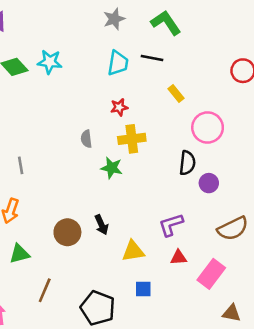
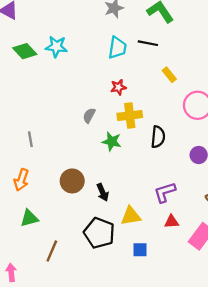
gray semicircle: (86, 139) -> (89, 115), turned 35
black semicircle: (187, 163) -> (158, 137), moved
brown circle: (67, 232) -> (72, 181), moved
black pentagon: (98, 308) -> (99, 233), moved

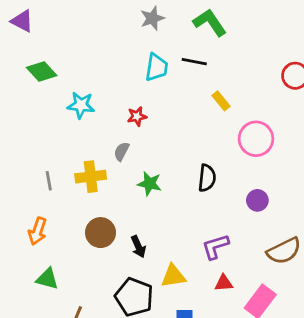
cyan star: (56, 47) -> (81, 105), moved
red star: (118, 87) -> (137, 116), moved
yellow cross: (130, 115) -> (91, 177), moved
green triangle: (29, 218) -> (47, 279), turned 30

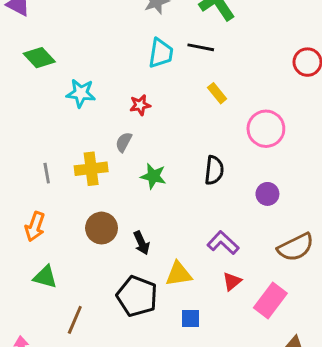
yellow rectangle: (221, 101) -> (217, 93), moved
purple L-shape: (215, 247) -> (223, 243), turned 60
red triangle: (224, 283) -> (232, 281), turned -36

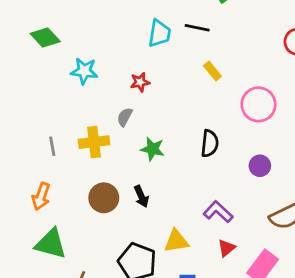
black arrow: (142, 243) -> (141, 196), moved
green triangle: (45, 277) -> (51, 244), size x1.4

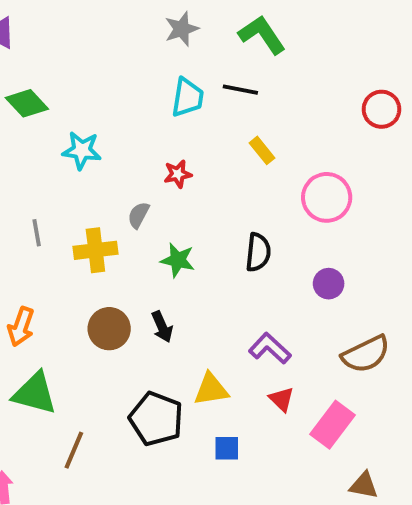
red star: (140, 82) -> (178, 174), moved
gray line: (52, 146) -> (37, 233), moved
red triangle: (226, 248) -> (282, 399), turned -36

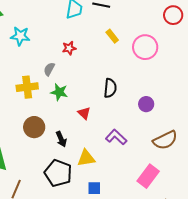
pink circle: (327, 197) -> (145, 47), moved
green star: (178, 260) -> (59, 92), moved
black arrow: (162, 327) -> (61, 139), moved
red triangle: (282, 399) -> (84, 113), moved

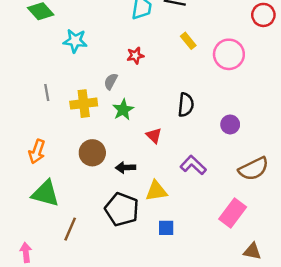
green star: (59, 92) -> (123, 110), turned 30
black arrow: (61, 139) -> (126, 168), turned 112

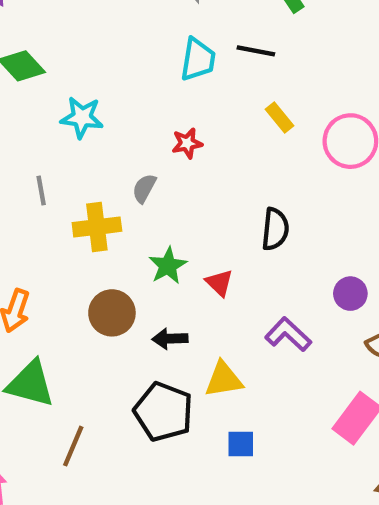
gray line: (47, 92) -> (41, 190), moved
green star: (123, 110) -> (168, 266), moved
purple circle: (230, 124) -> (350, 294), moved

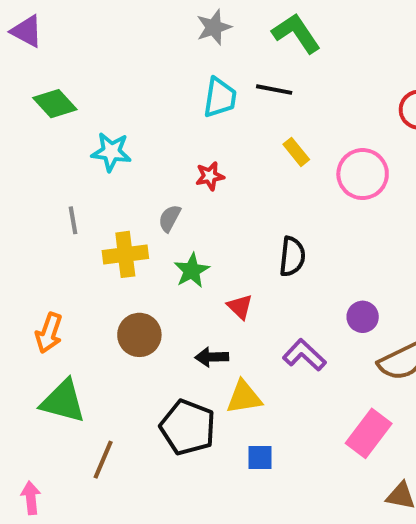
green star: (168, 266) -> (192, 271), moved
black arrow: (170, 339) -> (212, 357), moved

